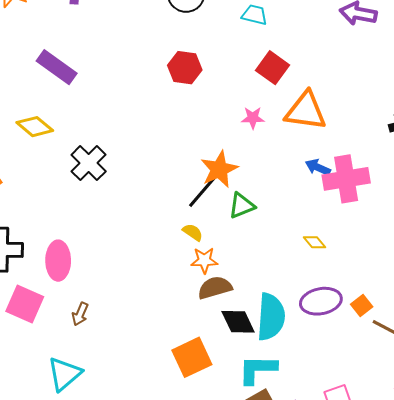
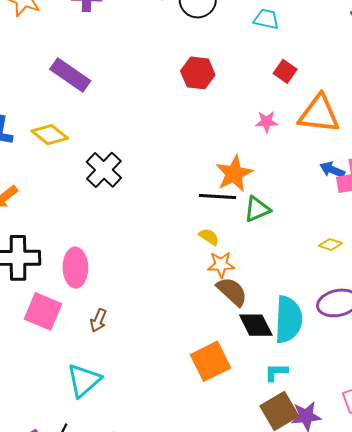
red square: (272, 68) -> (285, 71), size x0.7
black line: (202, 192) -> (217, 197), turned 54
yellow diamond: (315, 242) -> (330, 244), turned -30
brown semicircle: (215, 288) -> (232, 292), turned 60
cyan L-shape: (258, 369) -> (276, 372), size x0.6

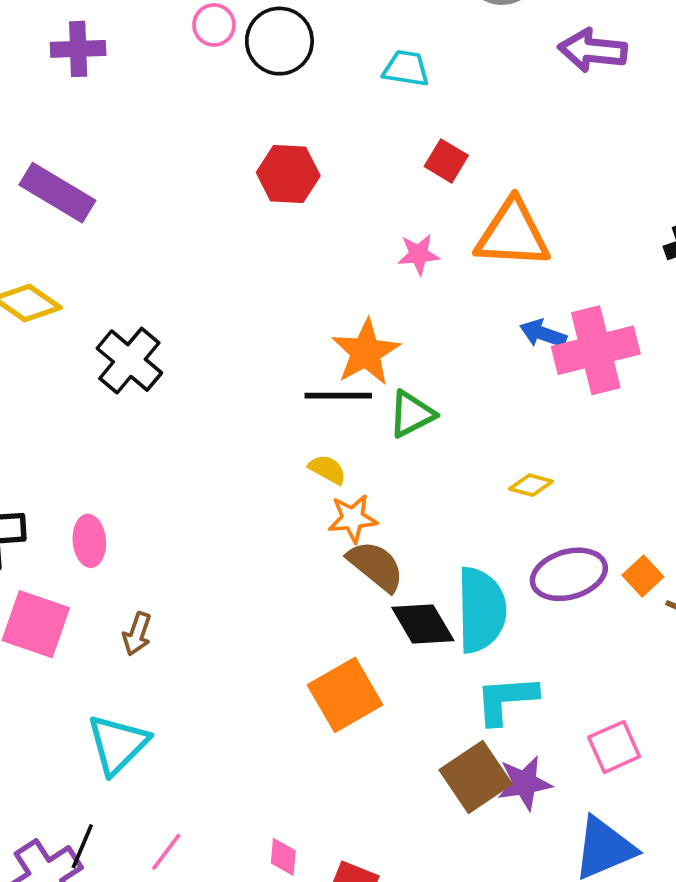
yellow diamond: (330, 244) -> (531, 485), moved
pink ellipse: (75, 268) -> (89, 541), size x0.7
cyan L-shape: (276, 372) -> (506, 700), moved, size x1.5

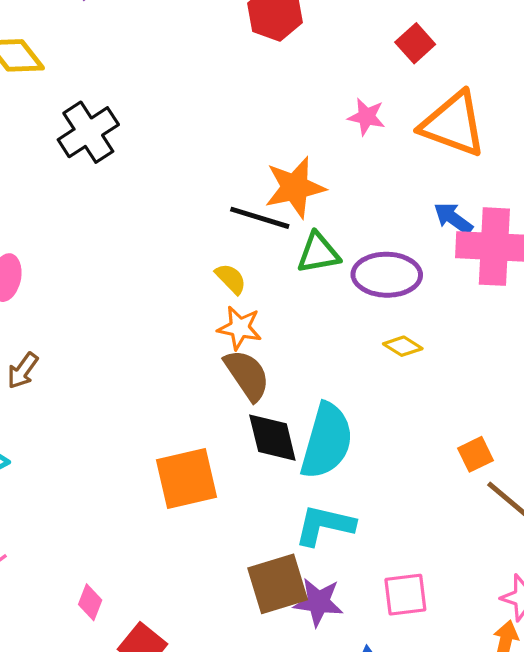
purple ellipse: (569, 574) -> (387, 275), moved

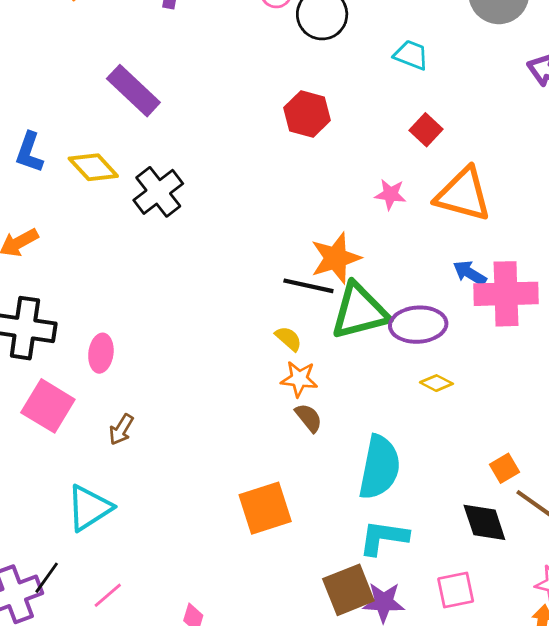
black cross: (88, 132) -> (158, 192), moved
green triangle: (318, 253) -> (360, 311), size x1.6
brown semicircle: (247, 375) -> (309, 418), size x0.7
black diamond: (272, 438) -> (484, 522), moved

